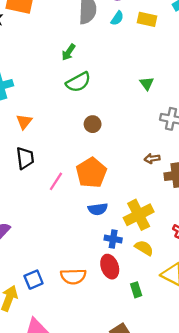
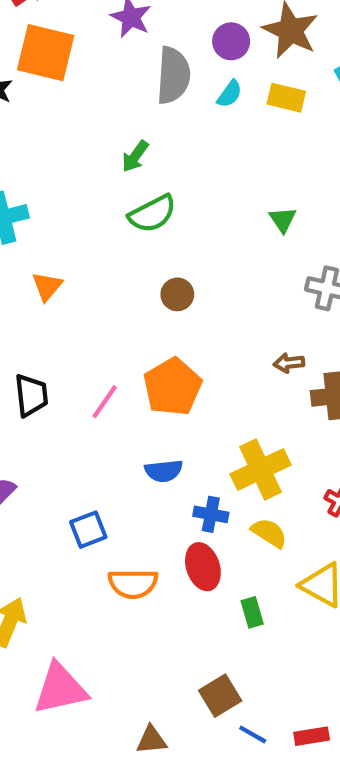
black trapezoid: (25, 158) -> (31, 395), moved
blue semicircle: (98, 209) -> (164, 471), moved
blue square: (34, 280) -> (88, 530), moved

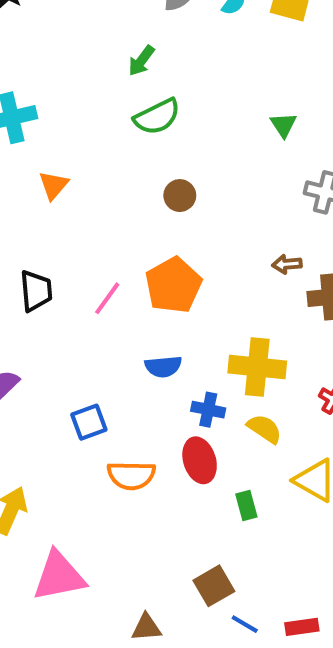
yellow cross: (261, 469) -> (257, 367), turned 30

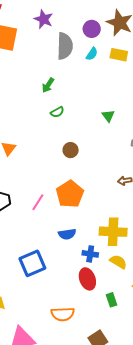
green semicircle: (157, 117) -> (57, 112), size x0.6
green triangle: (283, 125) -> (108, 116), moved
blue square: (89, 422) -> (32, 263), size x1.5
orange semicircle: (131, 475) -> (63, 314), moved

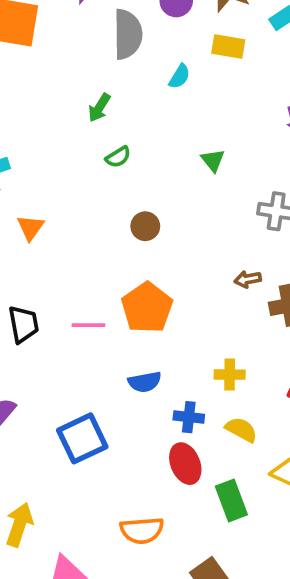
cyan semicircle: (92, 54) -> (180, 76), moved
pink line: (38, 202) -> (88, 325), turned 60
yellow cross: (113, 232) -> (230, 375), size x0.6
green rectangle: (112, 300) -> (231, 501), size x1.5

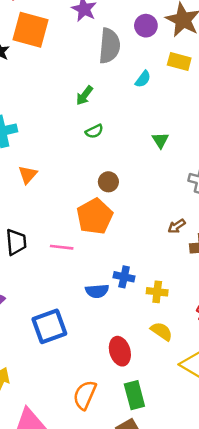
brown arrow: (248, 279) -> (177, 226), turned -30
orange pentagon: (147, 308) -> (95, 216), moved
blue cross: (189, 417) -> (124, 277), moved
green rectangle: (231, 501) -> (134, 395), moved
orange semicircle: (142, 530) -> (85, 395), turned 112

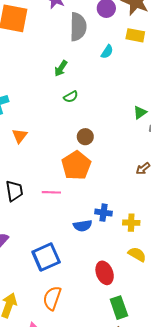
green triangle: (160, 140) -> (140, 112), moved, turned 32
orange semicircle: (85, 395) -> (52, 298), moved

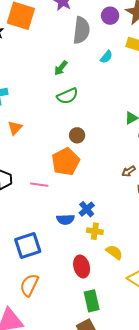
green semicircle: (71, 97) -> (67, 96), size x1.5
blue cross: (104, 213) -> (87, 209), turned 35
yellow cross: (131, 223) -> (95, 231), moved

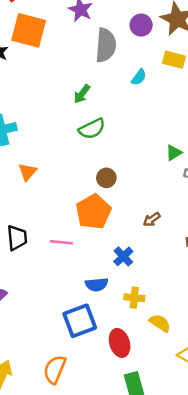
brown arrow: (129, 171) -> (152, 219), moved
blue cross: (87, 209) -> (123, 256), moved
blue square: (28, 245) -> (80, 321), moved

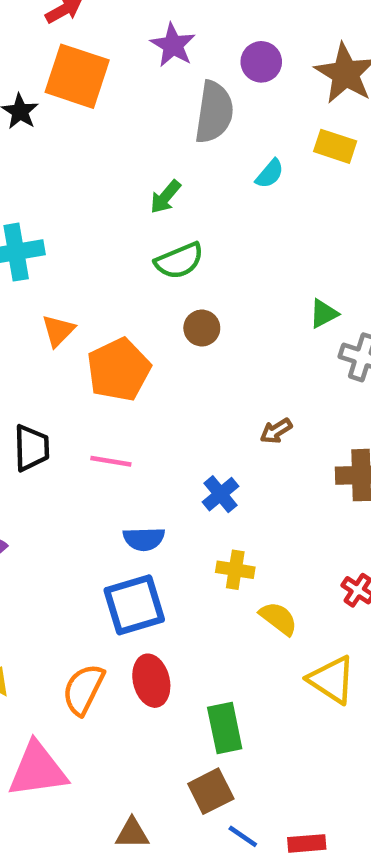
purple circle: (141, 25) -> (261, 62), moved
brown circle: (106, 178) -> (202, 328), moved
orange pentagon: (93, 212) -> (119, 370), moved
blue semicircle: (97, 285) -> (144, 539), moved
red ellipse: (120, 343) -> (151, 681), moved

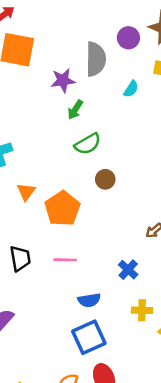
purple star: (173, 45) -> (63, 80), moved, turned -30
purple circle: (261, 62) -> (128, 38), moved

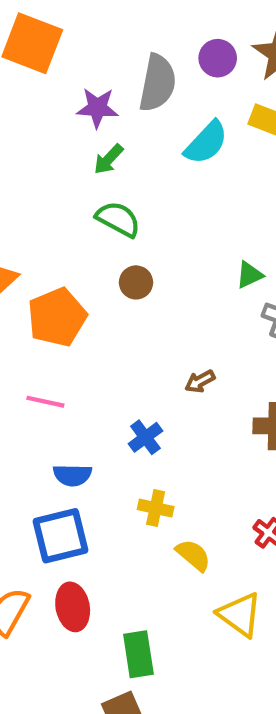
cyan semicircle: (131, 89) -> (206, 143), size x1.6
green semicircle: (88, 144) -> (118, 219), turned -132

